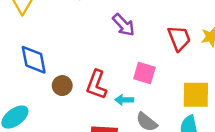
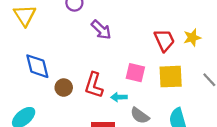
purple arrow: (124, 25) -> (101, 30), moved
yellow square: (196, 95) -> (171, 77), moved

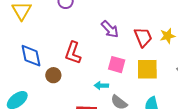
purple arrow: (101, 30) -> (110, 29), moved
red L-shape: (94, 85) -> (73, 53), moved

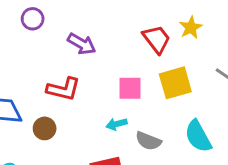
purple arrow: (110, 29) -> (82, 44), moved
red L-shape: (73, 53) -> (63, 89), turned -80

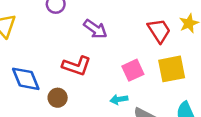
pink square: (130, 88) -> (133, 70), turned -30

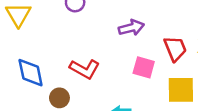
purple arrow: (95, 29) -> (131, 28), moved, turned -60
pink square: (133, 70) -> (144, 67), moved, turned 30

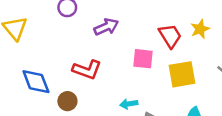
purple arrow: (131, 28) -> (106, 27), moved

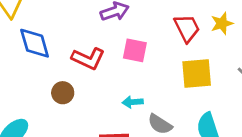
pink square: (143, 59) -> (135, 50), moved
blue diamond: (36, 82) -> (35, 43), moved

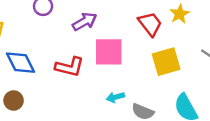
pink square: (135, 50) -> (109, 52), size x1.4
brown circle: (63, 93) -> (14, 101), moved

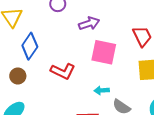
blue diamond: (20, 63) -> (30, 46), turned 50
red L-shape: (70, 67) -> (63, 71), moved

